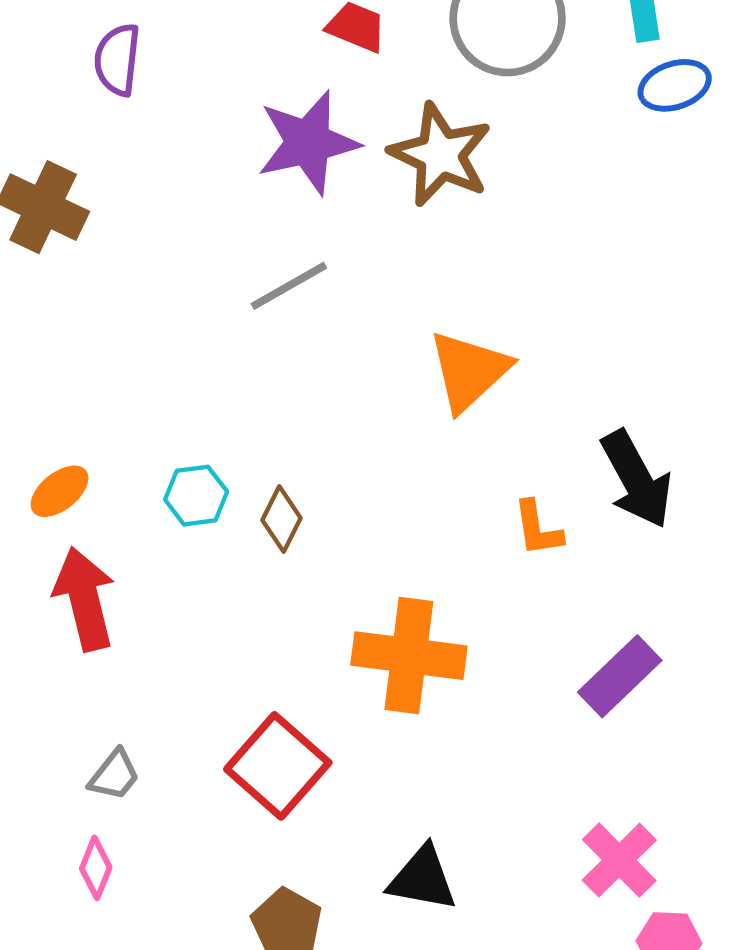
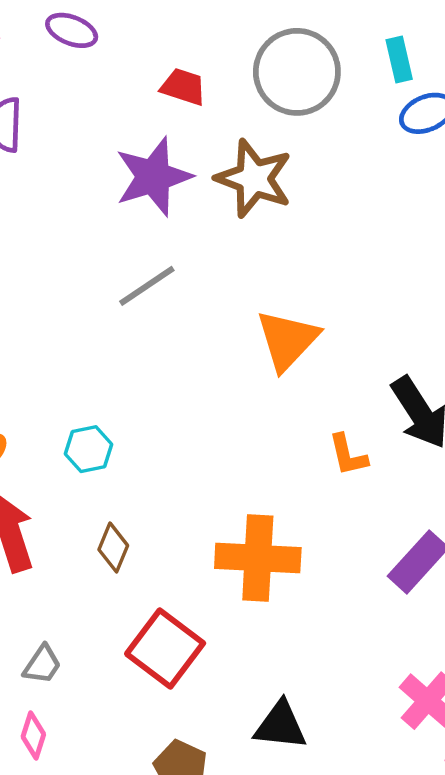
brown diamond: (281, 519) -> (113, 548), moved

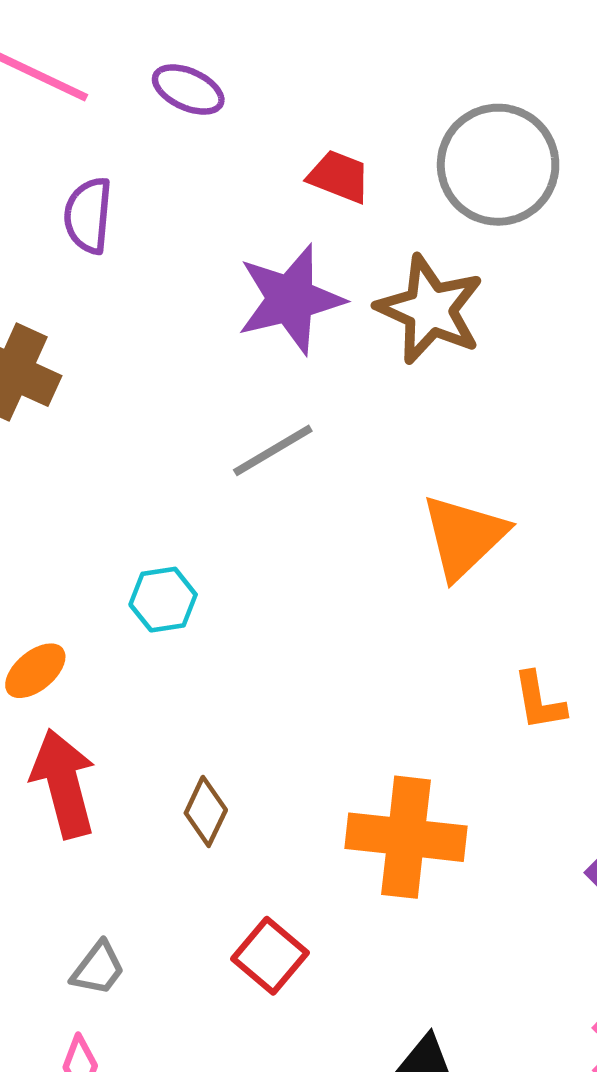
cyan hexagon: (88, 449) -> (163, 600), moved
red square: (165, 648) -> (270, 956), size x0.7

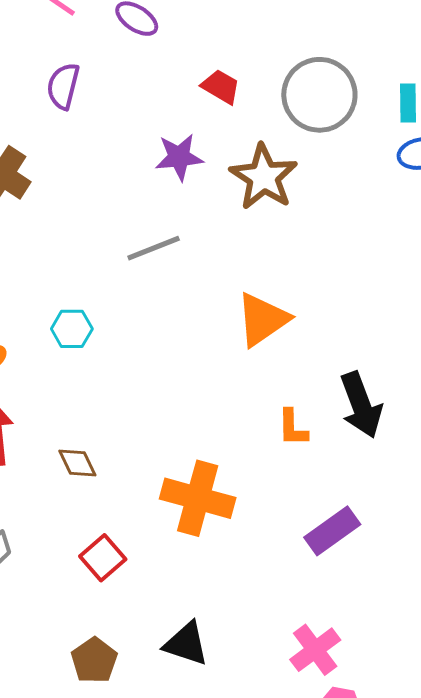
purple star: (290, 299) -> (179, 157), size x0.7
brown diamond: (206, 811) -> (77, 463), turned -60

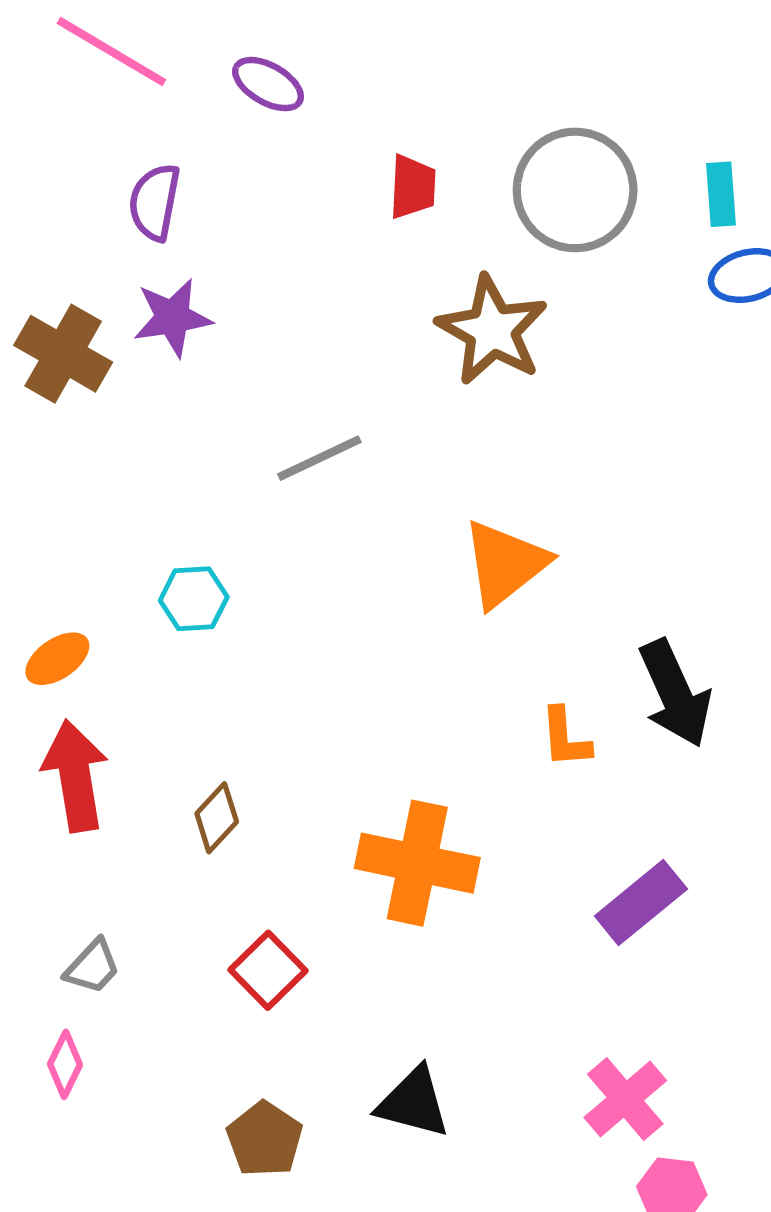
red trapezoid: (221, 87) -> (413, 187), turned 66
purple star: (179, 157) -> (173, 318), moved
brown diamond: (77, 463) -> (217, 818), turned 72

